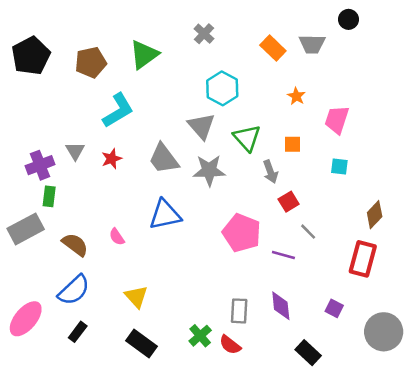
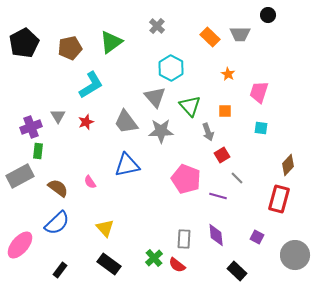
black rectangle: (78, 332) -> (60, 270), moved

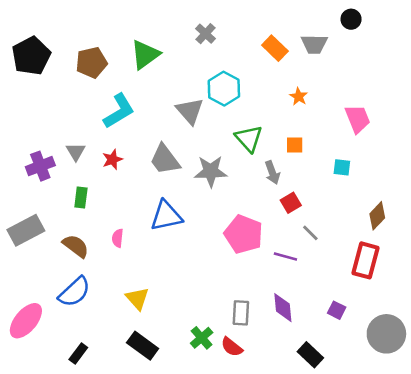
pink trapezoid: (259, 92) -> (358, 119), moved, turned 140
gray triangle: (155, 97) -> (190, 111), moved
green rectangle: (38, 151) -> (81, 197), moved
pink semicircle: (90, 182) -> (118, 238), turned 40

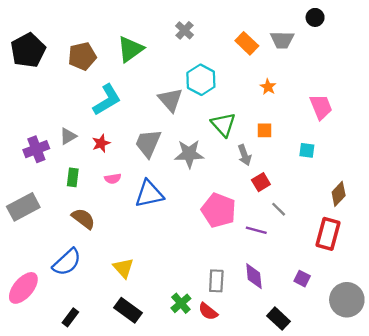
gray triangle: (76, 152) -> (68, 136), turned 30
gray trapezoid: (165, 159) -> (148, 143), turned 60
pink semicircle: (118, 238) -> (113, 179), moved, turned -105
brown semicircle: (76, 246) -> (83, 219), moved

